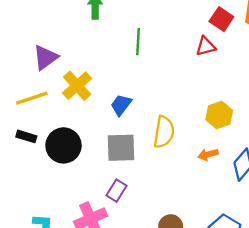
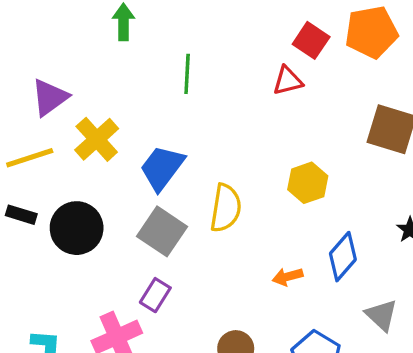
blue trapezoid: (121, 105) -> (162, 168), size x1.4
gray square: (121, 148) -> (162, 231), turned 36
orange arrow: (208, 154) -> (288, 277), moved

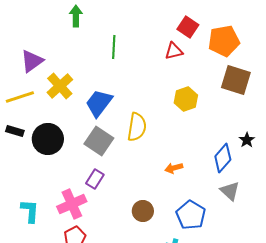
orange pentagon: (371, 32) -> (224, 41), moved
yellow hexagon: (308, 183) -> (186, 99), moved
blue diamond: (343, 257) -> (223, 158), moved

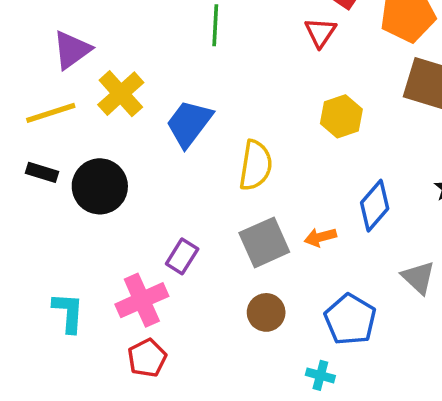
red triangle: (174, 51) -> (320, 32), turned -42
gray square: (99, 141) -> (264, 242), moved, turned 32
blue diamond: (223, 158) -> (375, 206), moved

